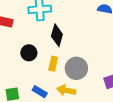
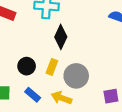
black circle: (29, 53) -> (27, 66), moved

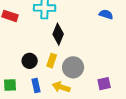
blue rectangle: (33, 95) -> (36, 86), turned 40

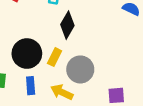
black circle: (30, 61) -> (27, 54), size x1.5

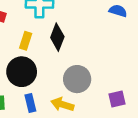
yellow rectangle: (55, 57) -> (26, 41), moved

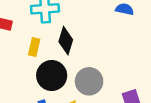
black circle: (22, 72) -> (52, 76), moved

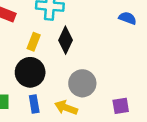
black circle: (52, 76) -> (30, 72), moved

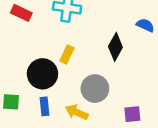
black diamond: (65, 40) -> (115, 47), moved
yellow rectangle: (34, 42) -> (67, 54), moved

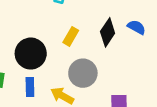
blue semicircle: (145, 25) -> (137, 27), moved
yellow rectangle: (67, 54) -> (71, 36), moved

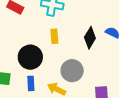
yellow rectangle: (71, 36) -> (54, 36), moved, turned -32

